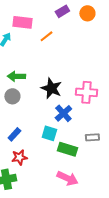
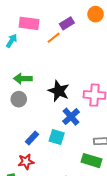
purple rectangle: (62, 11) -> (67, 23), moved
blue rectangle: (14, 134) -> (32, 138), moved
green rectangle: (67, 149) -> (91, 161), moved

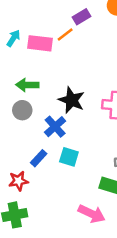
pink rectangle: (29, 23) -> (40, 43), moved
blue cross: (71, 117) -> (55, 127), moved
red star: (26, 162) -> (18, 181), moved

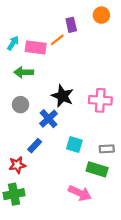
purple rectangle: (82, 17) -> (71, 25), turned -72
green arrow: (27, 85) -> (24, 72), moved
cyan square: (69, 157) -> (74, 145), moved

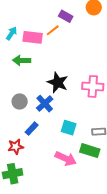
purple rectangle: (71, 25) -> (66, 16), turned -48
gray circle: (20, 105) -> (20, 101), moved
pink arrow: (80, 193) -> (66, 159), moved

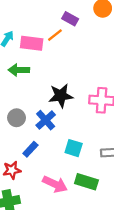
black star: (58, 82) -> (61, 96), turned -30
green rectangle: (90, 151) -> (86, 182), moved
pink arrow: (66, 159) -> (55, 184), moved

